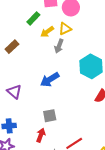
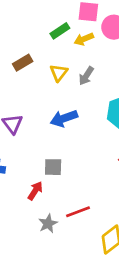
yellow triangle: (65, 29) -> (59, 73), moved, turned -40
yellow arrow: (47, 32) -> (84, 39), moved

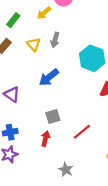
green rectangle: (60, 31) -> (13, 20), moved
red line: (78, 212) -> (82, 132), moved
gray star: (48, 224) -> (66, 170), moved

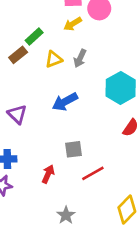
green rectangle: (13, 20) -> (34, 37), moved
yellow triangle: (34, 44) -> (54, 59), turned 40
gray square: (53, 116) -> (73, 149), moved

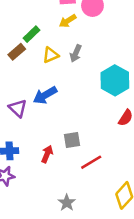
blue arrow: (65, 102) -> (45, 95), moved
red arrow: (48, 174) -> (47, 154), moved

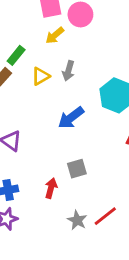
blue arrow: (45, 95) -> (71, 118), moved
red line: (91, 162) -> (105, 216), moved
gray star: (67, 203) -> (77, 220), moved

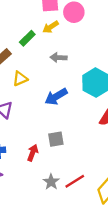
green rectangle: (16, 55) -> (27, 38), moved
gray arrow: (68, 71) -> (59, 58), turned 70
yellow triangle: (41, 76) -> (20, 79), moved

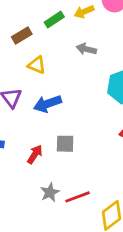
yellow triangle: (20, 79) -> (37, 65), turned 35
blue arrow: (56, 97) -> (47, 104), moved

